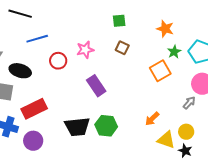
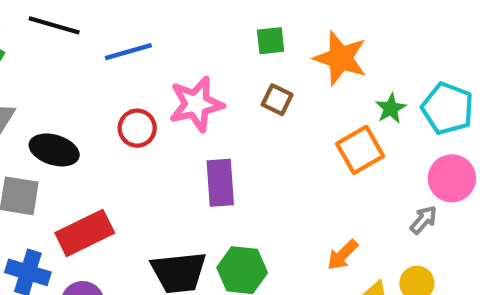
orange star: (165, 29) -> (340, 58), moved, size x1.4
blue line: (37, 39) -> (128, 52), moved
pink star: (85, 50) -> (196, 104), size x1.4
purple rectangle: (96, 86) -> (220, 183), turned 30

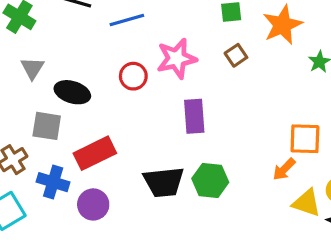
orange star: (340, 58) -> (282, 25), turned 30
brown square: (277, 100) -> (236, 55), turned 30
orange square: (360, 150) -> (305, 139), moved, turned 32

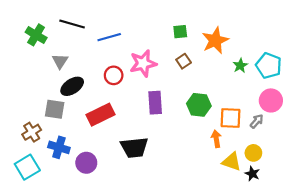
gray triangle: (32, 68) -> (60, 61), moved
black ellipse: (72, 92) -> (72, 86), turned -50
red rectangle: (95, 153) -> (100, 115), moved
orange arrow: (284, 169) -> (216, 139), turned 126
green hexagon: (210, 180) -> (199, 105), moved

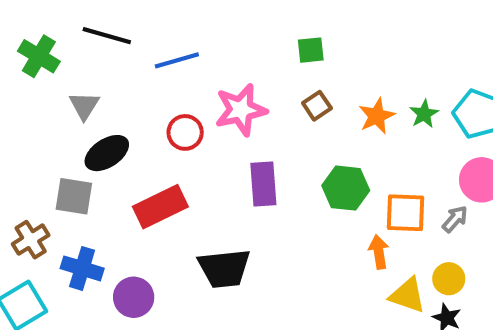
orange star: (215, 40) -> (377, 116), moved, size x0.7

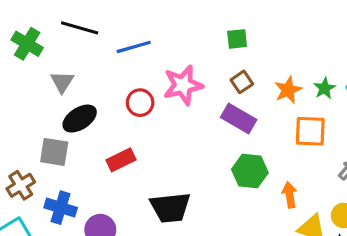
purple rectangle: (263, 184) -> (239, 119), moved, turned -56
green hexagon: (346, 188) -> (250, 171), moved
red rectangle: (160, 207) -> (121, 160), size x0.7
orange square: (405, 213) -> (310, 131), moved

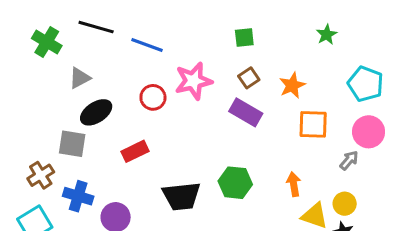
blue line: (134, 47) -> (147, 45), turned 36
gray triangle: (62, 82) -> (80, 78), turned 30
green star: (325, 88) -> (327, 35), moved
green hexagon: (250, 171) -> (235, 183), moved

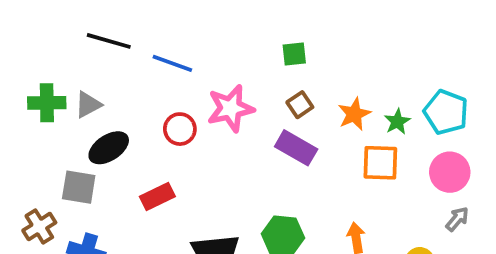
green star: (327, 35) -> (397, 122), moved
green cross: (47, 42) -> (47, 103), moved, turned -32
gray arrow: (349, 160) -> (457, 219), moved

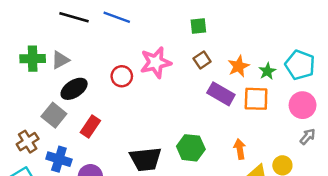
blue line: (172, 63) -> (117, 17), moved
purple rectangle: (296, 148) -> (221, 94), moved
gray square: (79, 187) -> (54, 115), turned 30
red rectangle: (157, 196) -> (90, 126), moved, turned -30

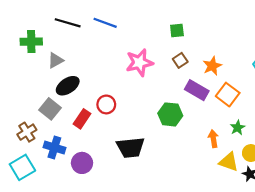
green cross: (33, 59) -> (31, 42), moved
green star: (267, 71) -> (238, 128), moved
red circle: (122, 76) -> (106, 104), moved
orange square: (256, 99) -> (228, 95), turned 35
green hexagon: (191, 148) -> (170, 114), moved

